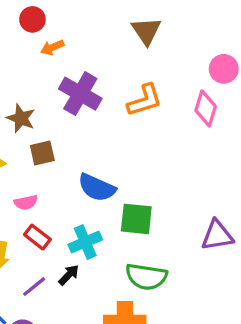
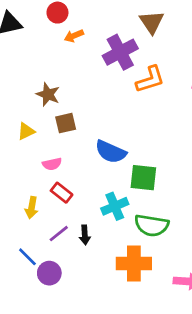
purple cross: (80, 94) -> (120, 52), moved, turned 32
cyan cross: (85, 242) -> (115, 206), moved
black arrow: (69, 275) -> (85, 235), moved, turned 132

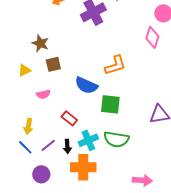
orange L-shape: (150, 79) -> (115, 65), moved
red rectangle: (62, 193) -> (69, 118), moved
cyan cross: (115, 206) -> (88, 140), moved
blue line: (27, 257) -> (25, 147), moved
orange cross: (134, 264) -> (83, 167), moved

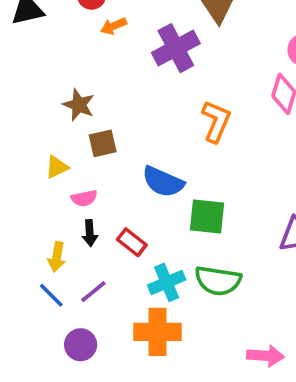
orange L-shape: (115, 65) -> (216, 121), moved, turned -50
yellow triangle: (24, 70) -> (57, 167), moved
black arrow: (67, 146) -> (90, 233), moved

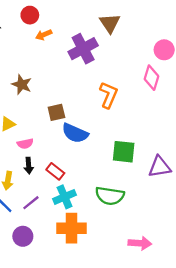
brown square: (103, 143) -> (56, 112), moved
green square: (207, 217) -> (124, 152), moved
cyan cross: (167, 282) -> (65, 197), moved

